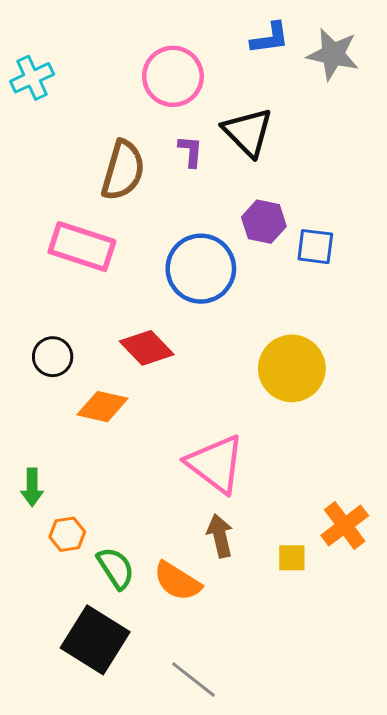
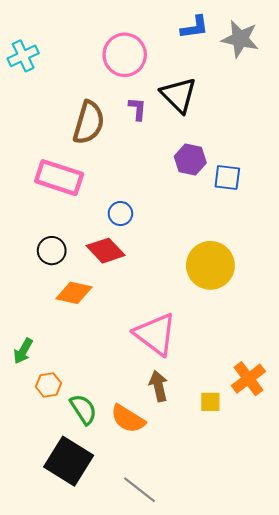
blue circle: (201, 269) -> (120, 214), moved, size x0.5
black circle: (53, 357) -> (52, 251), moved
green arrow: (32, 487) -> (23, 351), turned 30

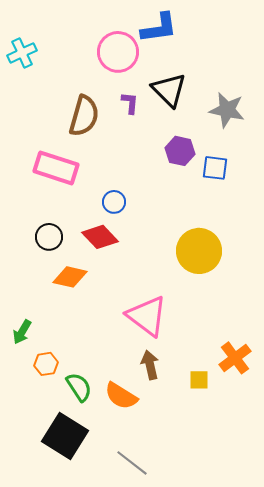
blue L-shape: (195, 27) -> (159, 28), moved, size x1.4
gray star: (240, 39) -> (227, 110), moved

